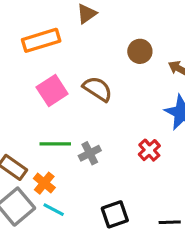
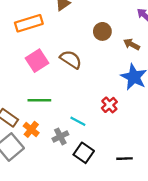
gray cross: (90, 153) -> (60, 136), moved
cyan line: (54, 210) -> (78, 121), moved
black square: (115, 214) -> (84, 153), turned -36

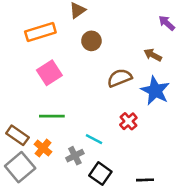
brown circle: (102, 31) -> (91, 41), moved
brown semicircle: (71, 59) -> (120, 78), moved, turned -55

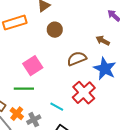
pink square: (49, 73) -> (33, 66), moved
red cross: (128, 121) -> (84, 93), size x1.6
gray cross: (75, 156) -> (34, 120), moved

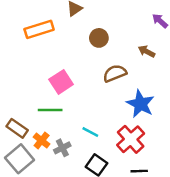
brown circle: (55, 30) -> (99, 38), moved
blue star: (105, 69) -> (140, 104), moved
red cross: (84, 93) -> (131, 139), moved

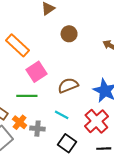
orange rectangle: (39, 29) -> (17, 45), moved, turned 60
brown semicircle: (115, 73) -> (68, 85), moved
gray cross: (62, 148) -> (37, 129), turned 32

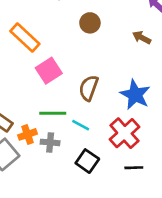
brown semicircle: (68, 85) -> (89, 88), turned -48
green line: (27, 96) -> (53, 113), moved
orange cross: (20, 122) -> (28, 134), turned 32

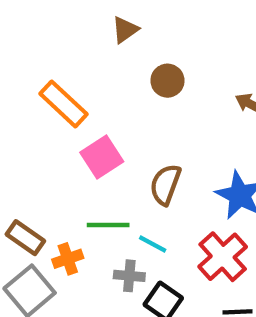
gray cross: (50, 142) -> (129, 276), moved

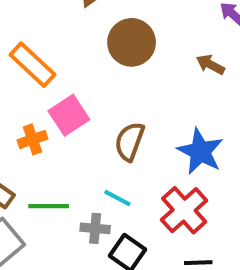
brown circle: (167, 81) -> (132, 42), size x1.5
green line: (108, 225) -> (49, 206), moved
orange cross: (68, 259) -> (32, 139), moved

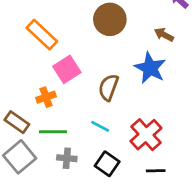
orange cross: (32, 139) -> (46, 97), moved
blue star: (200, 152) -> (150, 68), moved
gray cross: (95, 228) -> (67, 158), moved

